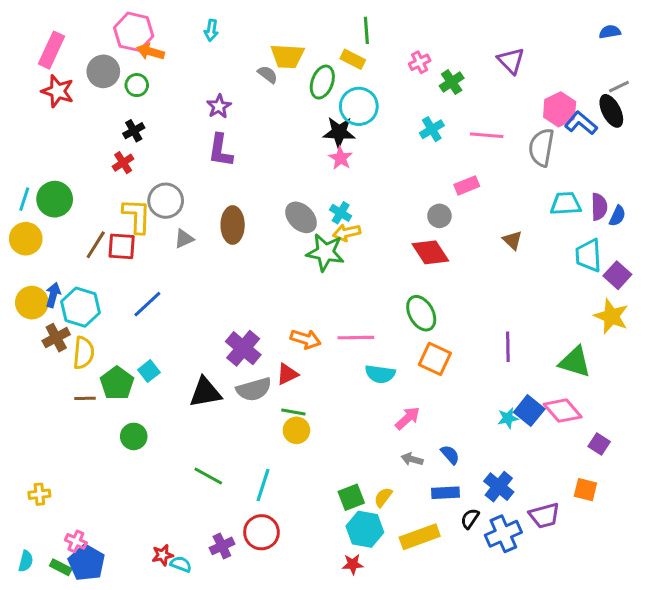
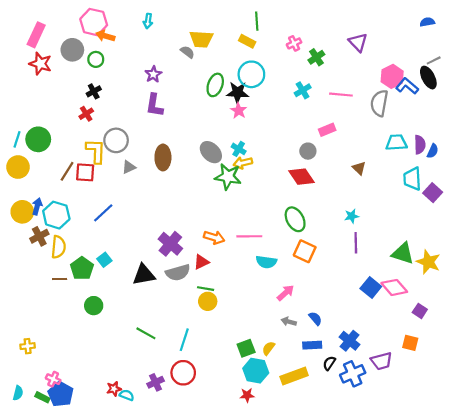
green ellipse: (322, 82) -> (215, 85), moved
yellow star: (611, 316) -> (428, 262), moved
cyan star: (508, 418) -> (352, 216), moved

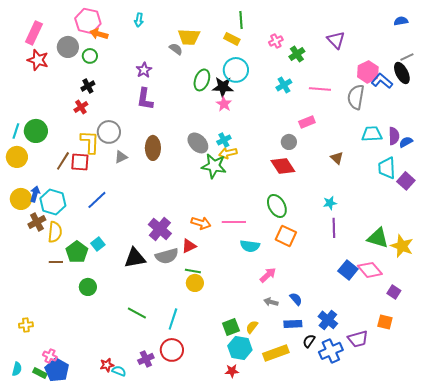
cyan cross: (239, 149) -> (224, 140), turned 32
blue semicircle: (433, 151) -> (406, 142), turned -144

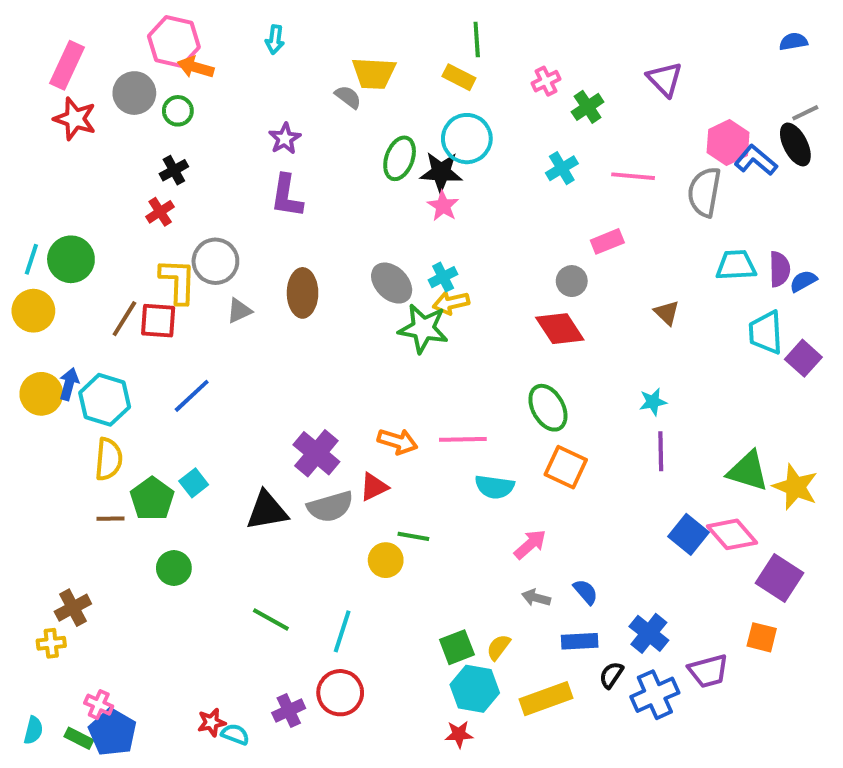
brown cross: (37, 222) -> (73, 608), moved
green line: (193, 271) -> (413, 536), moved
purple square: (394, 292) -> (780, 578), size x1.6

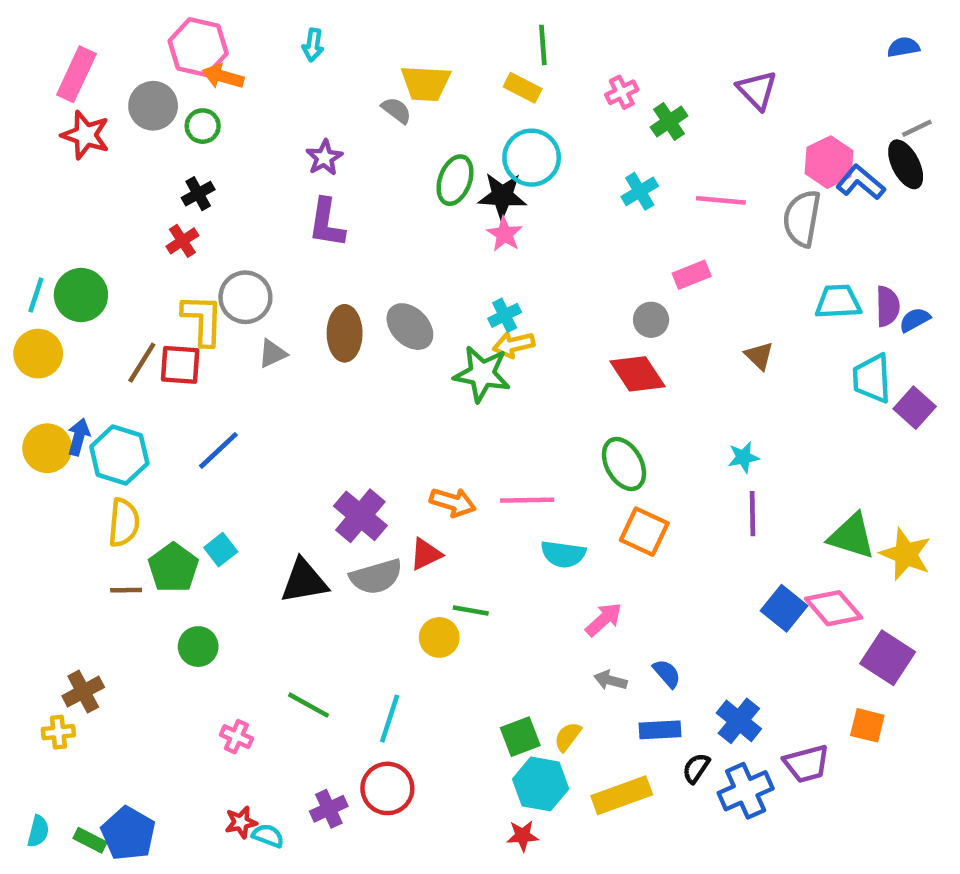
gray ellipse: (392, 283) -> (410, 327), moved
pink cross: (99, 705) -> (236, 737), moved

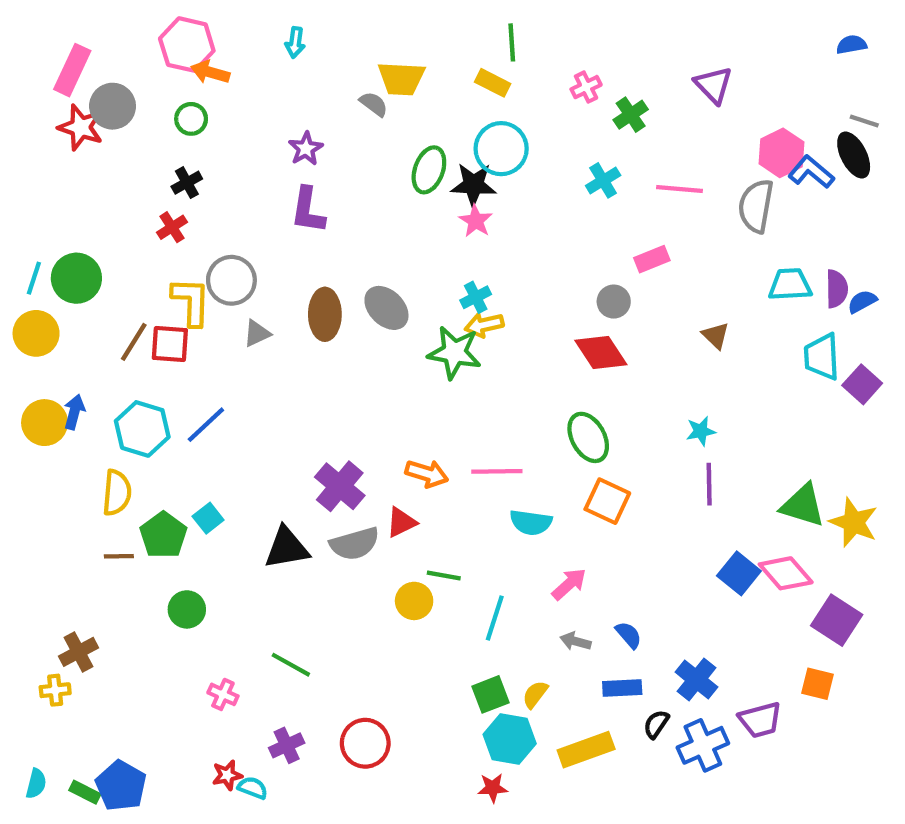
gray circle: (153, 106) -> (113, 106), moved
gray line: (917, 128) -> (864, 121), turned 44
cyan hexagon: (119, 455) -> (142, 429), moved
cyan line: (390, 719) -> (495, 618), moved
purple cross: (329, 809) -> (287, 745), moved

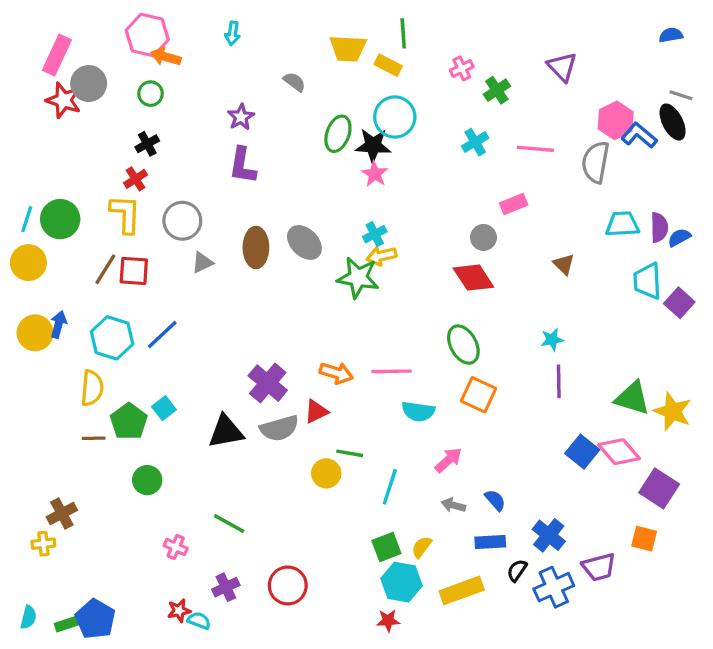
yellow trapezoid: (401, 79) -> (348, 48), moved
yellow L-shape: (191, 302) -> (125, 214), moved
green rectangle: (85, 792) -> (67, 624), turned -45

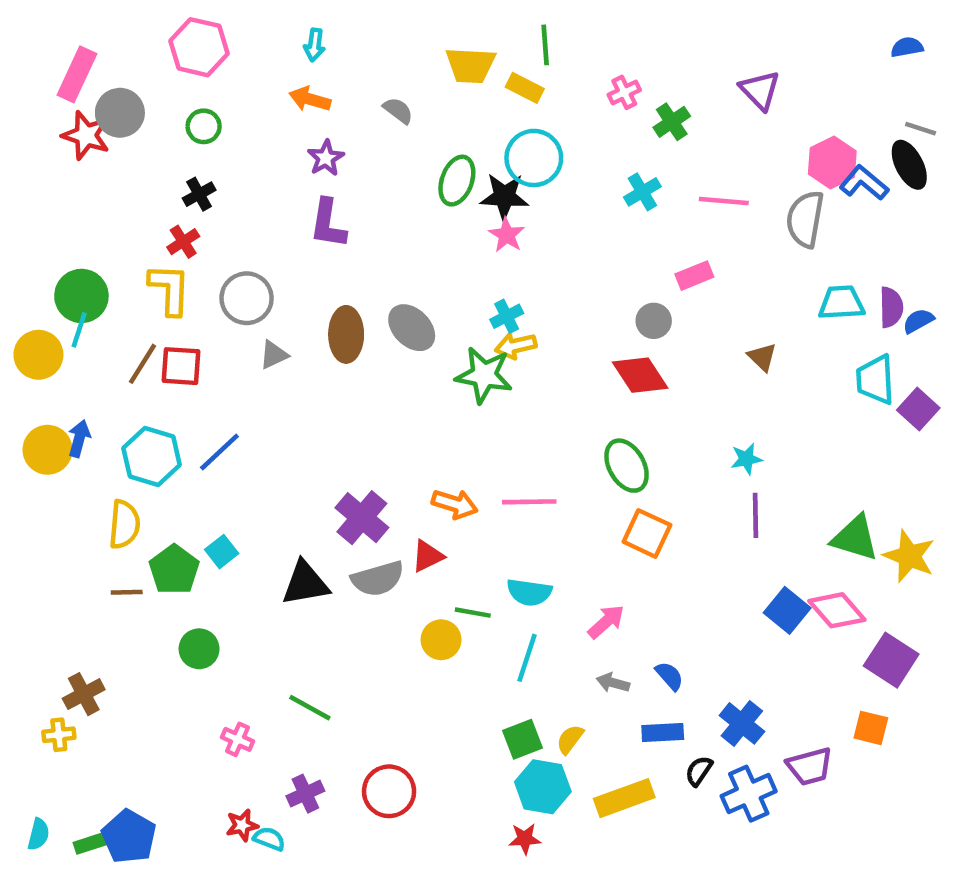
orange arrow: (166, 57) -> (310, 99), moved
cyan line: (27, 219) -> (79, 330), moved
cyan semicircle: (418, 411) -> (529, 592), moved

